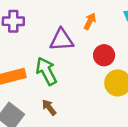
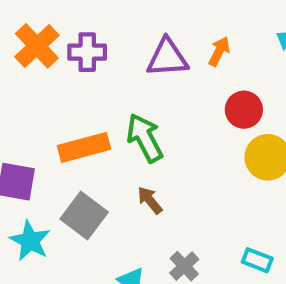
purple triangle: (62, 40) -> (167, 58), moved

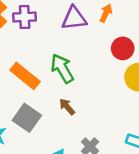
orange rectangle: (84, 147) -> (25, 76), turned 56

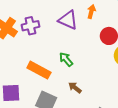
purple triangle: (74, 18) -> (68, 20), turned 40
green arrow: (62, 68) -> (66, 59), size x0.7

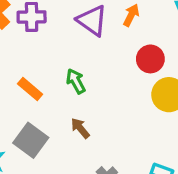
orange rectangle: (39, 70) -> (30, 89), size x0.7

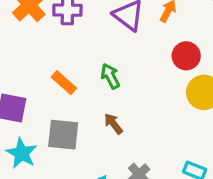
gray square: (31, 140) -> (63, 135), turned -32

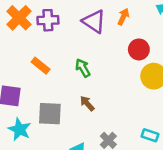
orange rectangle: (64, 83) -> (41, 66), moved

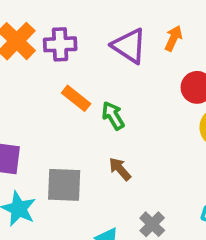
orange rectangle: (41, 66) -> (76, 98), moved

